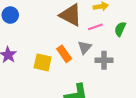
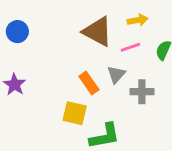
yellow square: (43, 62) -> (75, 113), moved

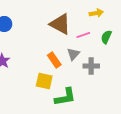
yellow arrow: (138, 20) -> (96, 13), moved

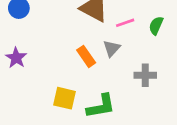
gray cross: (91, 66) -> (145, 75), moved
yellow square: (44, 81) -> (65, 98), moved

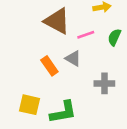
gray triangle: (112, 48) -> (73, 58), turned -42

